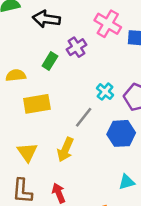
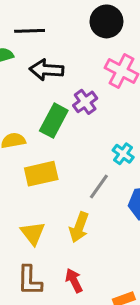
green rectangle: (50, 61) -> (54, 121), size x1.5

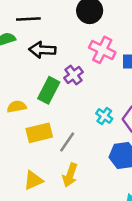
gray line: (99, 187) -> (67, 142), moved
yellow triangle: (33, 233) -> (33, 180), turned 45

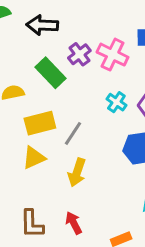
pink cross: (102, 50) -> (113, 55), moved
green rectangle: (49, 90) -> (50, 73), turned -70
yellow triangle: (33, 180) -> (34, 158), moved

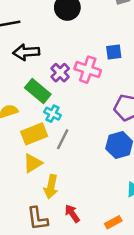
cyan cross: (116, 102) -> (53, 114), moved
yellow arrow: (77, 172) -> (51, 187), moved

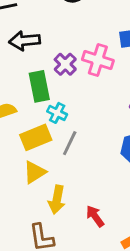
green rectangle: (38, 91) -> (39, 86), turned 40
red arrow: (72, 213) -> (95, 216), moved

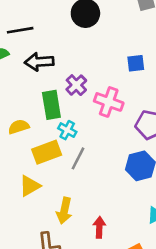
pink cross: (98, 60) -> (109, 102), moved
yellow triangle: (35, 172) -> (30, 186), moved
red arrow: (95, 216) -> (99, 227), turned 36

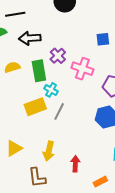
yellow semicircle: (19, 127) -> (12, 67), moved
yellow triangle: (30, 186) -> (14, 148), moved

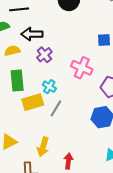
purple cross: (58, 56) -> (44, 55), moved
yellow semicircle: (12, 67) -> (12, 51), moved
green rectangle: (39, 71) -> (17, 81), moved

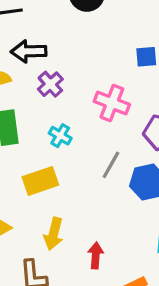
yellow rectangle: (33, 102) -> (40, 181), moved
gray line: (56, 108) -> (111, 165), moved

